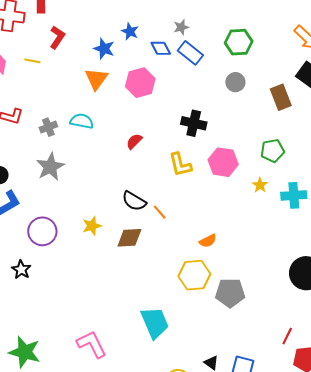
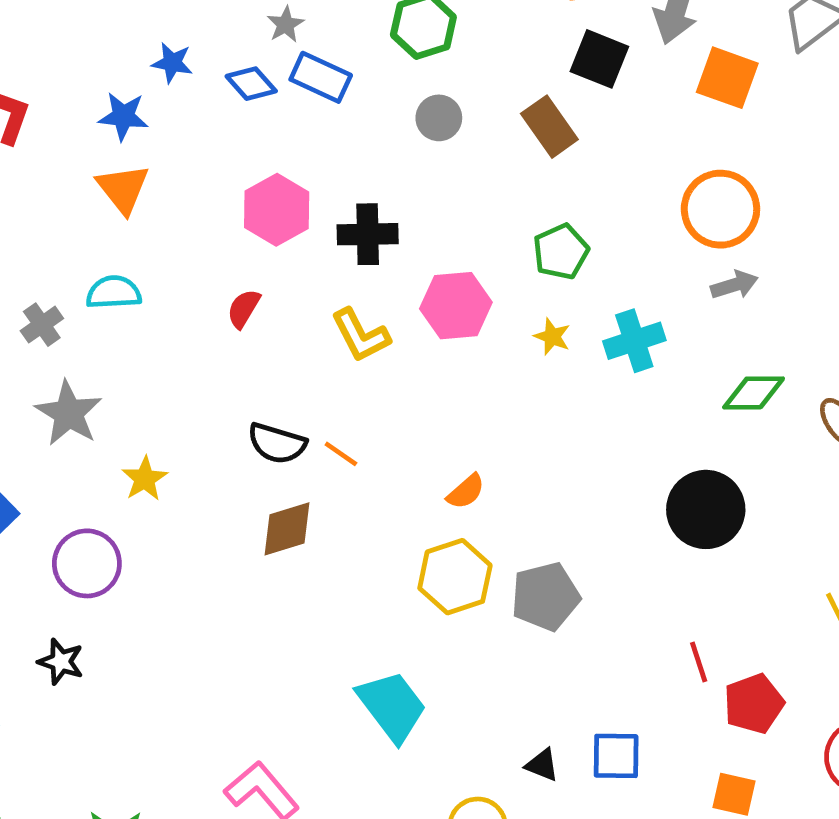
pink hexagon: (140, 83) -> (277, 210), moved
yellow star: (92, 226) -> (145, 479), moved
red line: (287, 336) -> (699, 662), turned -30

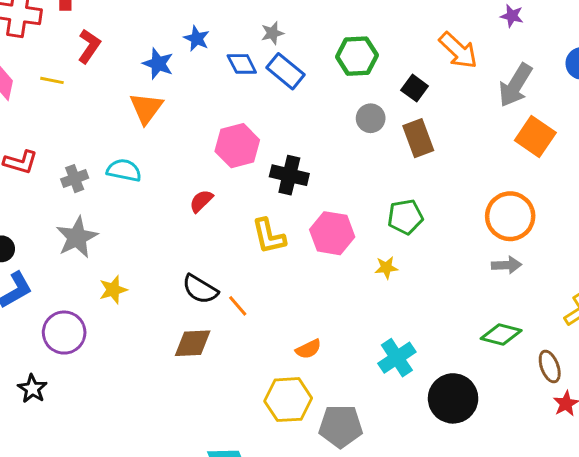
black square: (599, 59) -> (415, 88), moved, size x0.7
gray circle: (439, 118) -> (371, 118), moved
yellow star: (552, 337) -> (386, 268), turned 30
cyan cross: (634, 341) -> (397, 358), moved, turned -30

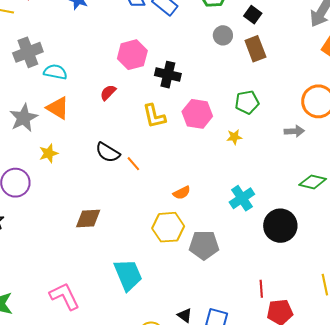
orange triangle: (146, 108) -> (58, 108), moved, turned -35
gray cross: (75, 179) -> (28, 52), moved, size x1.6
gray arrow: (507, 265) -> (294, 131), moved
brown diamond: (193, 343) -> (88, 219), moved

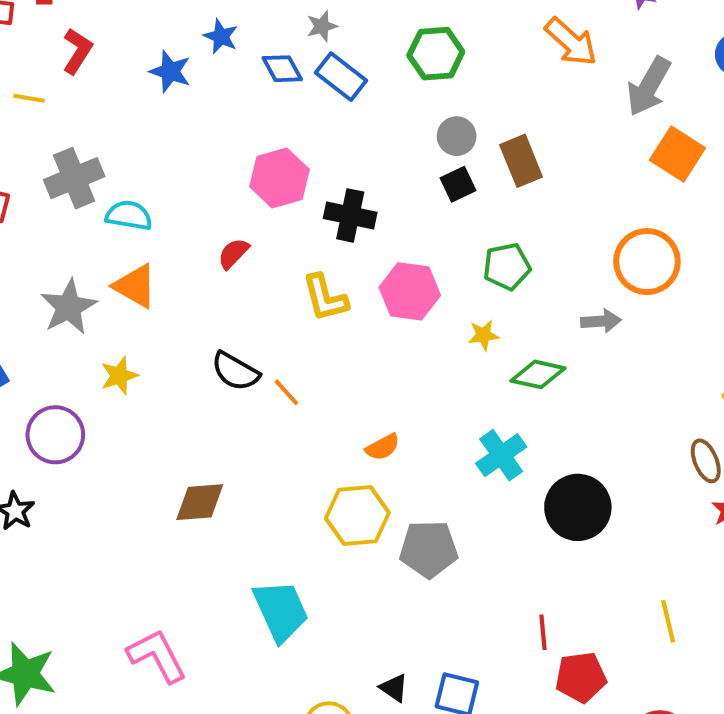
black square: (253, 15) -> (458, 184), moved, turned 30
green diamond: (313, 182) -> (538, 374), moved

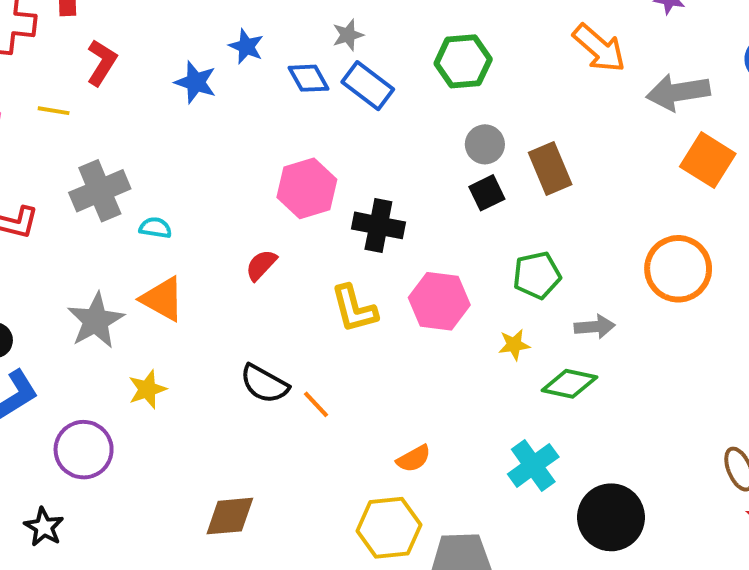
gray arrow: (649, 86) -> (678, 92), turned 52
cyan semicircle: (129, 215) -> (155, 228), size x0.7
gray arrow: (601, 321) -> (595, 327), moved

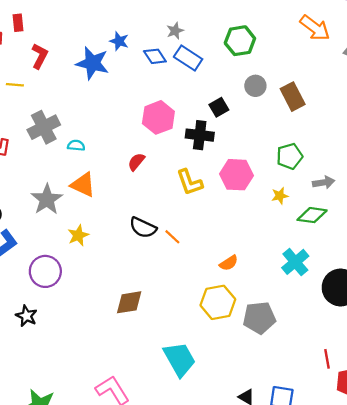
blue star: (196, 82) -> (92, 63), size x1.4
black square: (487, 193) -> (219, 107), moved

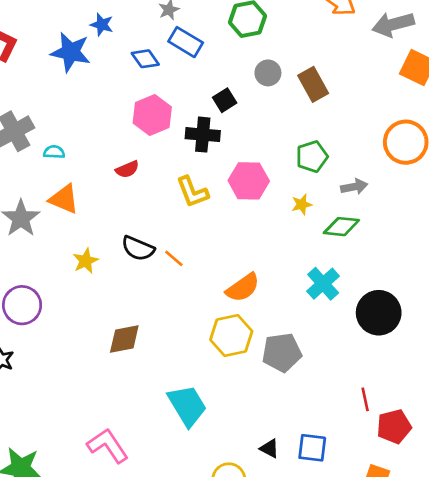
blue diamond: (155, 56) -> (145, 59), moved
red semicircle: (136, 162) -> (127, 169), turned -150
yellow star: (78, 235) -> (86, 261), moved
orange semicircle: (229, 263) -> (243, 288), size x1.5

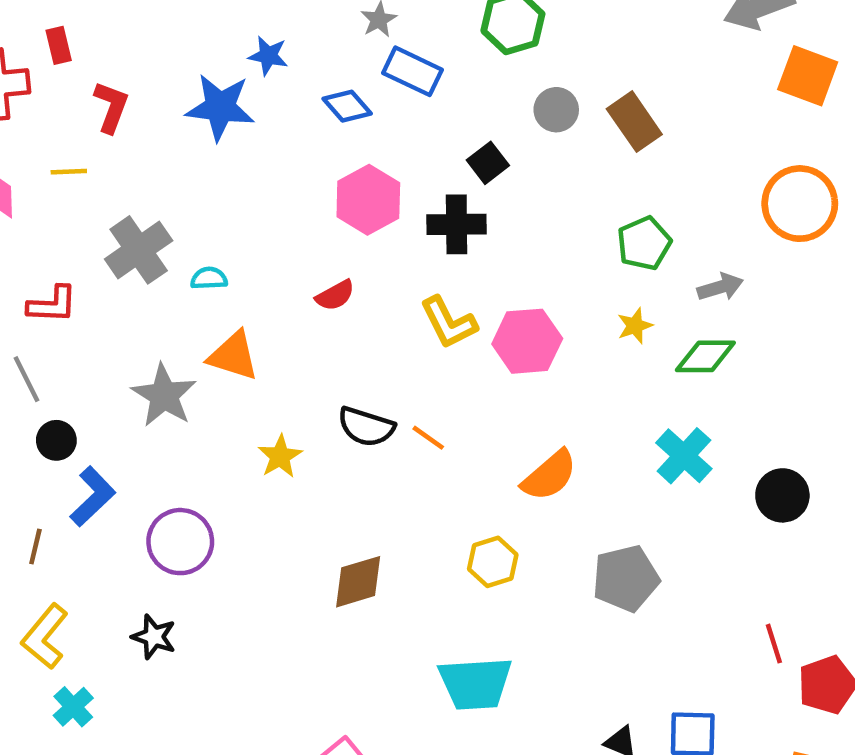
pink hexagon: (249, 181) -> (527, 341), moved
black circle: (379, 313) -> (782, 495), size x0.7
yellow hexagon: (231, 336) -> (493, 562), moved, size x0.7
cyan trapezoid: (187, 406) -> (475, 683), turned 123

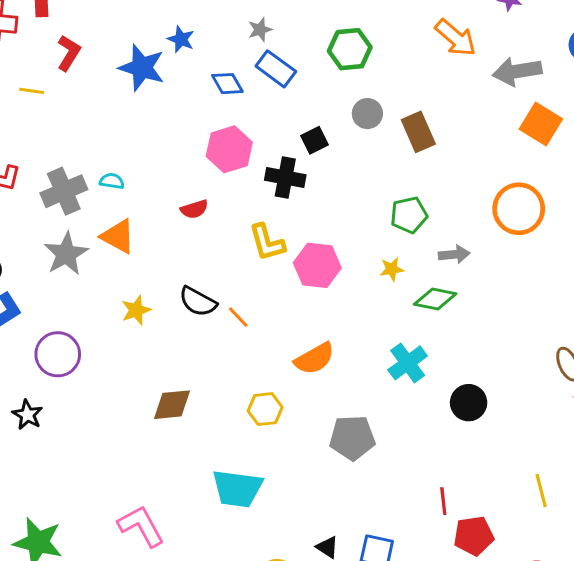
gray cross: (139, 250) -> (64, 191), moved

